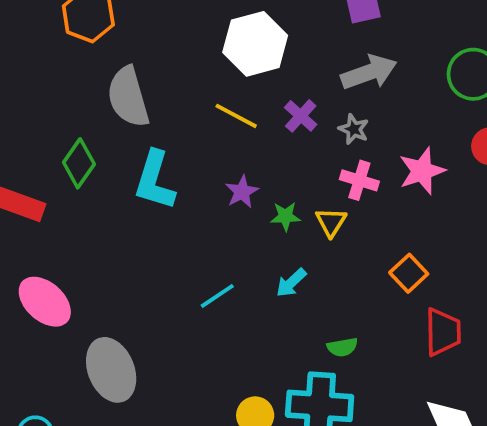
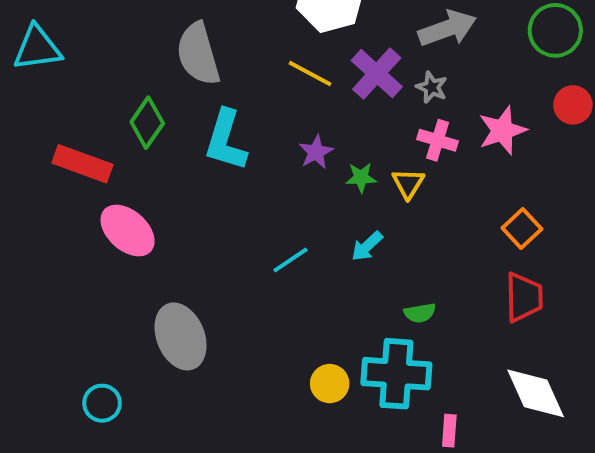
purple cross: (301, 116) -> (377, 74), size x1.5
orange square: (409, 273) -> (522, 229), moved
pink ellipse: (45, 302) -> (128, 231), moved

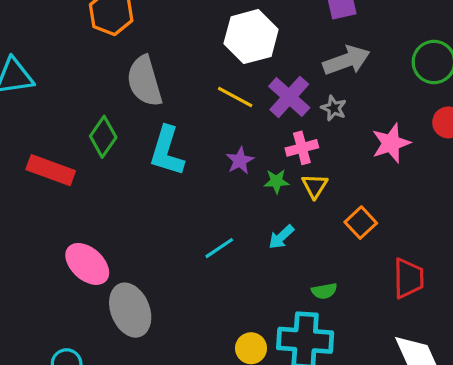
pink cross: (438, 140) -> (302, 148), moved, turned -32
orange square: (522, 229) -> (361, 223), moved
pink ellipse: (128, 231) -> (87, 264), moved

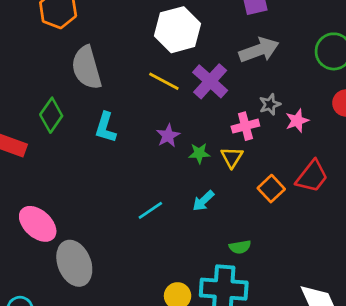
gray star: (334, 108) -> (270, 104), moved, turned 30
pink star: (391, 143) -> (297, 121), size x0.7
pink cross: (302, 148) -> (245, 126), moved
cyan L-shape: (167, 151) -> (106, 127), size x0.7
red trapezoid: (408, 278) -> (312, 176), moved, turned 39

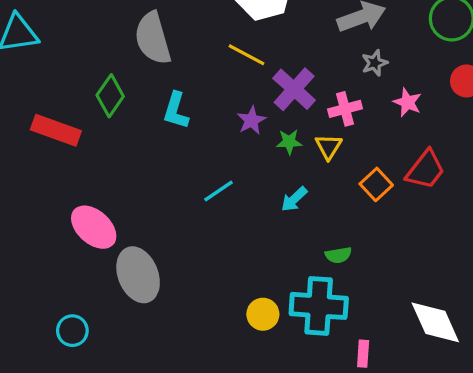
purple cross: (210, 81) -> (294, 89), moved
gray star: (270, 104) -> (375, 63), moved
pink star: (297, 121) -> (407, 102), turned -30
cyan line: (150, 210) -> (219, 191), moved

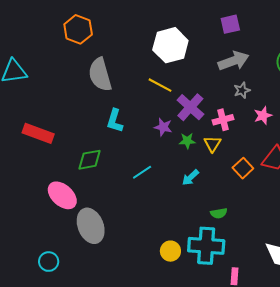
green diamond: (110, 96) -> (90, 160), moved, turned 45
pink star: (407, 102) -> (263, 116), turned 30
purple star: (251, 120) -> (163, 127), turned -30

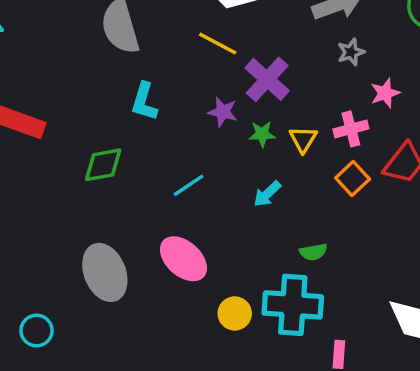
pink cross: (223, 120) -> (351, 129), moved
pink ellipse: (62, 195) -> (183, 259), moved

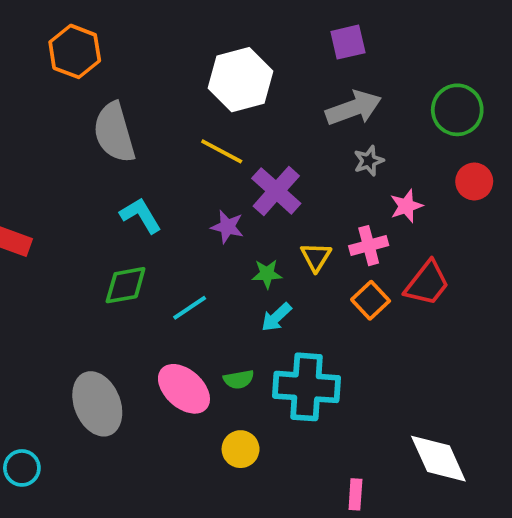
cyan L-shape: (144, 102) -> (141, 215), turned 132
green star: (262, 134) -> (267, 274), moved
green diamond: (103, 165) -> (126, 285), moved
green semicircle: (313, 252) -> (239, 379), moved
cyan cross: (293, 305) -> (306, 387), moved

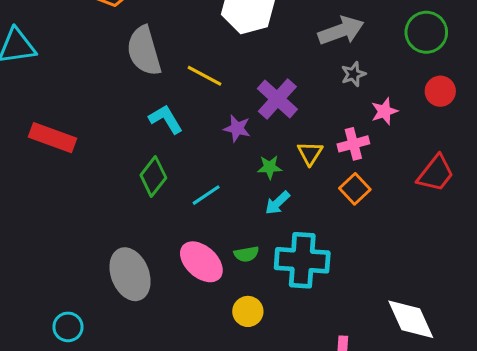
yellow line: (222, 151) -> (204, 76), moved
red trapezoid: (427, 283) -> (436, 173), moved
green diamond: (126, 285) -> (153, 176), turned -42

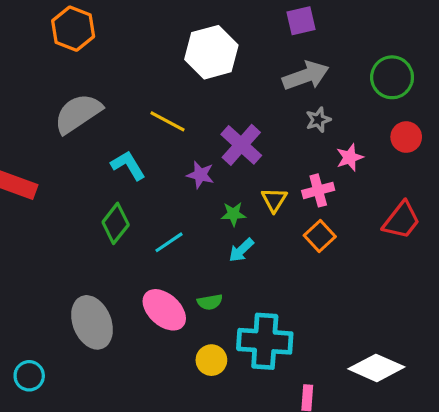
gray semicircle: (144, 51) -> (78, 113), moved, turned 72
cyan cross: (302, 260) -> (265, 341), moved
white diamond: (411, 319) -> (376, 368), turned -42

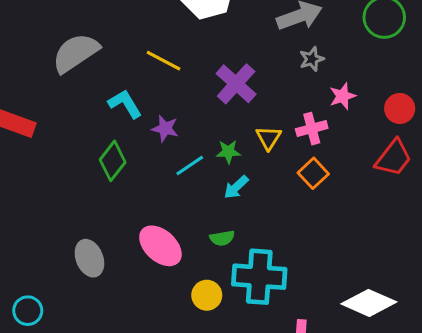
red circle: (406, 137) -> (400, 108), moved
purple star: (200, 175) -> (165, 129), moved
cyan line: (169, 242) -> (190, 166), moved
green semicircle: (210, 302) -> (222, 238), moved
gray ellipse: (92, 322) -> (89, 258), size x0.7

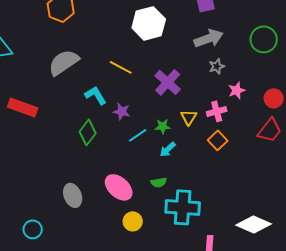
yellow circle: (207, 295) -> (133, 221), moved

